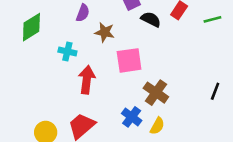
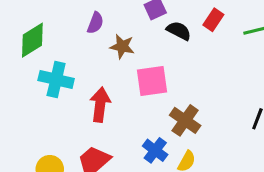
cyan cross: (67, 51) -> (56, 80), moved, size x1.5

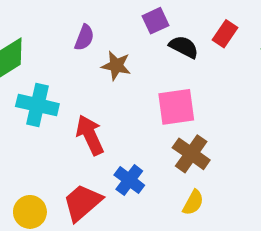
pink square: (152, 81) -> (176, 107), moved
red arrow: (100, 105) -> (90, 135), turned -32
blue cross: (155, 150) -> (129, 180), moved

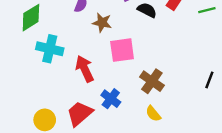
pink square: (176, 107) -> (122, 50), moved
yellow semicircle: (193, 203) -> (153, 114), turned 112

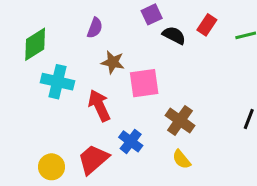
brown star: (102, 23) -> (113, 62), moved

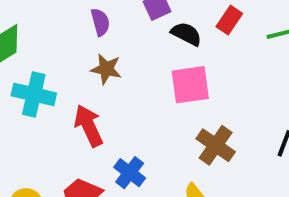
purple semicircle: (95, 28) -> (100, 22), moved, turned -36
pink square: (144, 83) -> (190, 85), moved
brown cross: (180, 120) -> (216, 145), moved

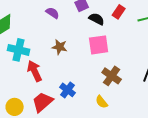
purple semicircle: (100, 22) -> (53, 13), turned -40
brown star: (106, 69) -> (60, 47), moved
red arrow: (89, 126) -> (35, 71), moved

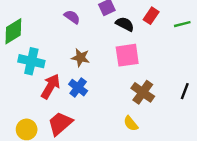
red arrow: (35, 71) -> (51, 86), turned 55
blue cross: (68, 90) -> (78, 88), moved

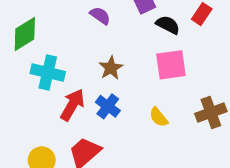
brown star: (80, 58) -> (111, 68), turned 30
brown cross: (143, 92) -> (211, 113), moved, turned 35
yellow semicircle: (131, 123) -> (159, 117), moved

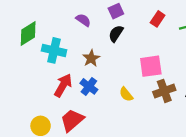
black semicircle: (168, 25) -> (116, 34), moved, turned -84
pink square: (171, 65) -> (151, 66), moved
cyan cross: (48, 73) -> (54, 50), moved

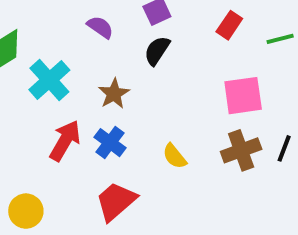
cyan cross: (54, 50) -> (49, 80), turned 35
pink square: (151, 66) -> (243, 96), moved
red trapezoid: (72, 120) -> (116, 201), moved

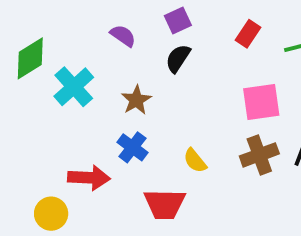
red arrow: (65, 141) -> (89, 178), moved, turned 63
red trapezoid: (116, 201) -> (165, 204), moved, turned -138

